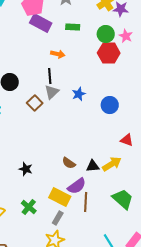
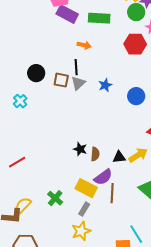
green rectangle: (73, 27) -> (99, 18), size x1.5
green circle: (106, 34) -> (136, 12), moved
brown square: (35, 103) -> (61, 80), moved, turned -35
brown semicircle: (69, 163) -> (95, 154), turned -120
black star: (26, 169) -> (80, 149), moved

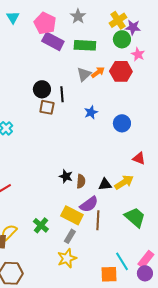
orange arrow: (84, 45) -> (98, 72), moved, turned -48
black circle: (36, 73) -> (42, 89), moved
gray triangle: (78, 83) -> (84, 74), moved

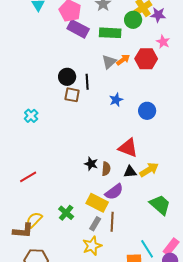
green circle: (122, 39) -> (133, 20), moved
red triangle: (139, 158) -> (128, 148), moved, size x1.5
brown line: (98, 220) -> (112, 222), moved

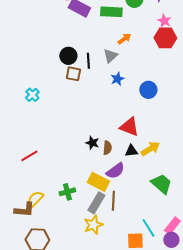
red hexagon: (146, 59) -> (165, 38), moved
gray triangle: (109, 62) -> (110, 56), moved
green cross: (66, 213) -> (67, 192), turned 35
gray rectangle: (95, 224) -> (96, 203), size x1.5

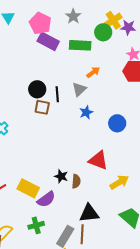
black triangle: (131, 151) -> (89, 213), moved, size x1.5
purple semicircle: (115, 171) -> (46, 199), moved
yellow rectangle: (98, 182) -> (28, 188), moved

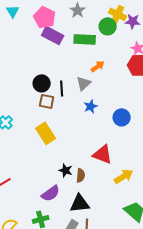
yellow cross: (113, 20) -> (118, 14), turned -30
yellow rectangle: (28, 188) -> (46, 133), moved, turned 30
black triangle: (89, 213) -> (80, 203), moved

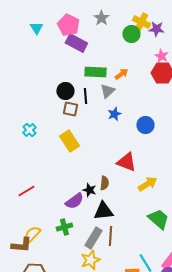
cyan triangle: (13, 11) -> (36, 28), moved
green rectangle: (85, 39) -> (95, 72), moved
black star: (66, 170) -> (89, 190), moved

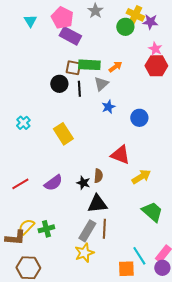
brown square: (70, 109) -> (73, 68), moved
purple semicircle: (74, 201) -> (53, 183), moved
green cross: (64, 227) -> (46, 229), moved

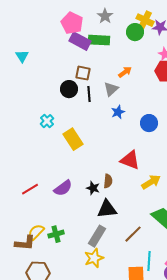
cyan triangle: (30, 21) -> (22, 56), moved
green rectangle: (89, 65) -> (99, 40), moved
cyan cross: (23, 123) -> (47, 121), moved
brown line: (104, 229) -> (133, 234), moved, turned 42
cyan line: (139, 256) -> (149, 261), turned 36

